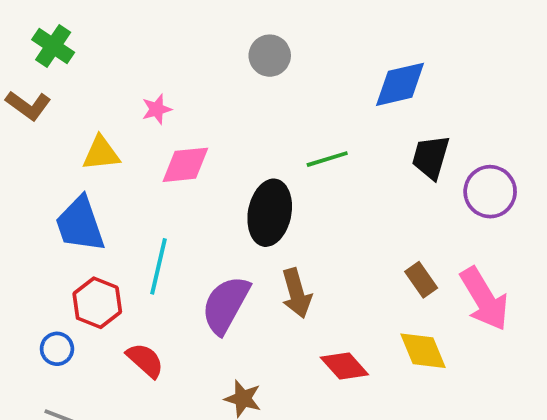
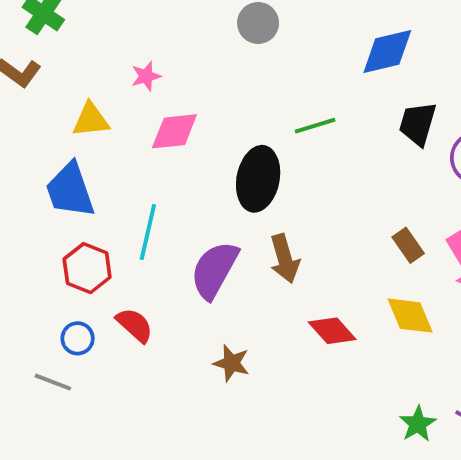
blue circle: (57, 349) -> (78, 338), moved

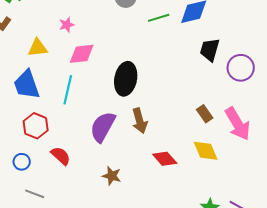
green line: (315, 126) -> (159, 18), moved
cyan line: (148, 232) -> (68, 90), moved
blue circle: (78, 338) -> (22, 162), moved
gray line: (53, 382) -> (35, 194), moved

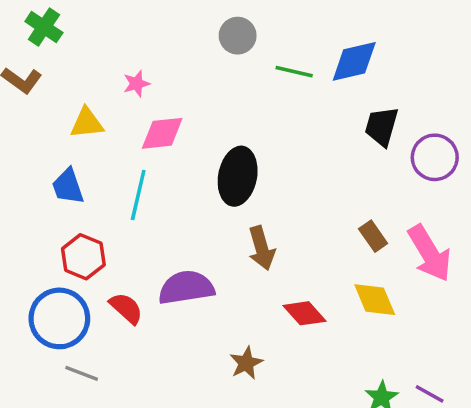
green line: (159, 18) -> (294, 72), turned 30
blue trapezoid: (27, 85) -> (68, 186), size x0.7
purple semicircle: (103, 127) -> (186, 288), moved, turned 52
blue circle: (22, 162) -> (59, 318), size x2.0
brown star: (112, 176) -> (246, 363), moved, turned 30

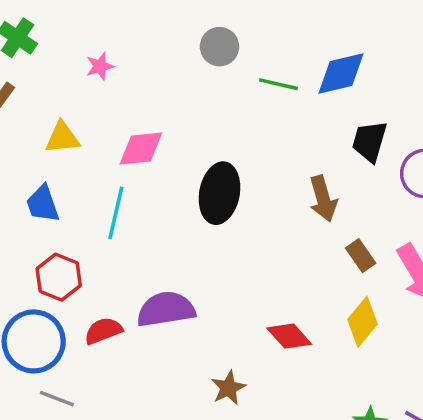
pink star: (136, 84) -> (100, 66), moved
brown arrow: (262, 248) -> (323, 199), moved
yellow diamond: (375, 300) -> (362, 322), turned 63
red semicircle: (126, 308) -> (103, 331), turned -63

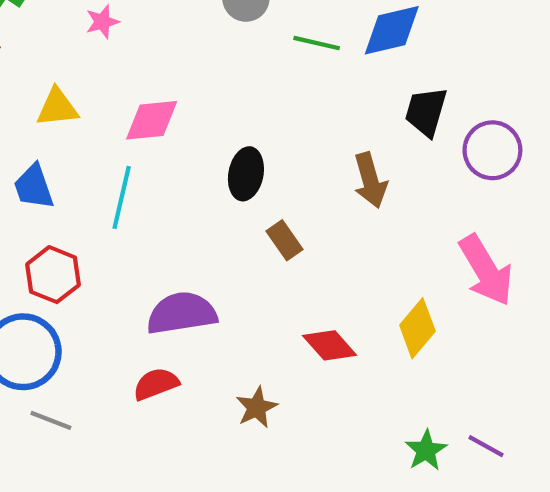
black ellipse: (220, 193) -> (246, 174), size x0.7
brown rectangle: (361, 256) -> (285, 240), moved
red semicircle: (103, 331) -> (156, 384), moved

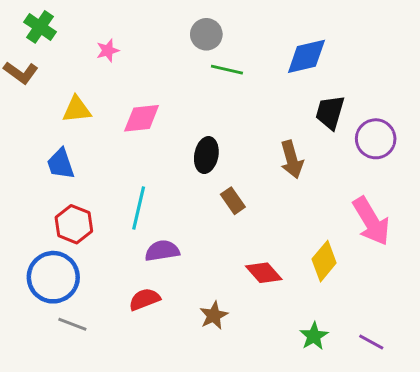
green line: (317, 43) -> (227, 70), moved
cyan line: (122, 197) -> (139, 208), moved
purple semicircle: (182, 313) -> (162, 251), size x0.7
green star: (426, 450) -> (314, 336), moved

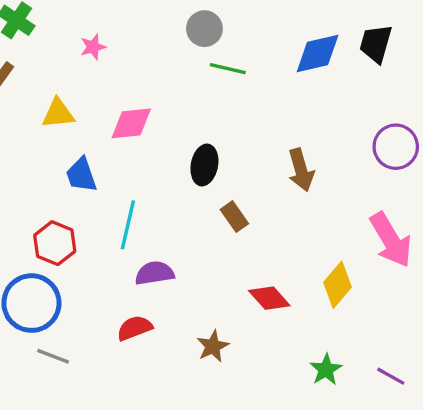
black trapezoid: (330, 112) -> (376, 44), moved
blue trapezoid: (61, 164) -> (81, 175), moved

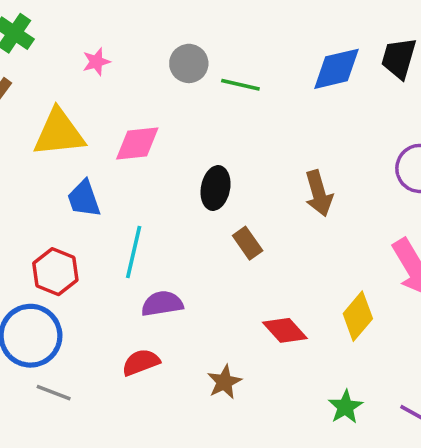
gray circle: (204, 29) -> (189, 63), moved
yellow triangle: (58, 113) -> (59, 133), size x1.5

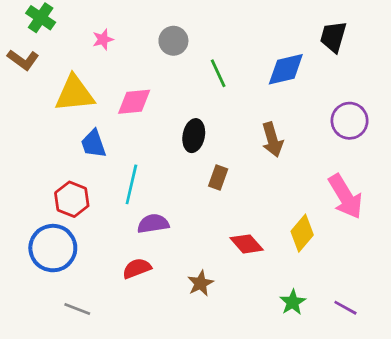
blue diamond: (337, 69) -> (286, 69), moved
green line: (240, 85) -> (218, 73), moved, turned 52
brown rectangle: (248, 243) -> (218, 178), turned 55
gray line: (54, 393) -> (77, 309), moved

